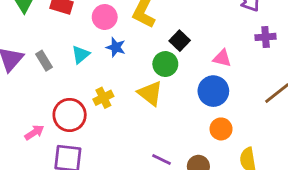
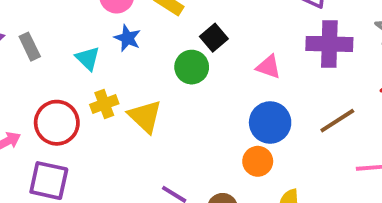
purple cross: (266, 37) -> (329, 44), size x1.6
cyan triangle: (81, 55) -> (88, 58), moved, turned -42
blue circle: (213, 91) -> (270, 123), moved
yellow triangle: (150, 93) -> (145, 116), moved

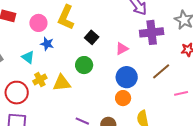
green circle: (192, 67) -> (84, 65), moved
pink triangle: (269, 67) -> (122, 49), turned -40
yellow triangle: (145, 116) -> (62, 83), turned -42

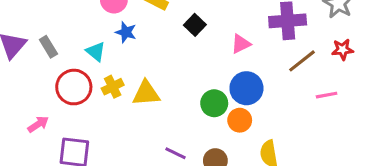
green circle: (84, 65) -> (214, 103), moved
brown line: (161, 71) -> (302, 61), moved
red circle: (17, 93) -> (74, 87), moved
pink line: (181, 93) -> (327, 95), moved

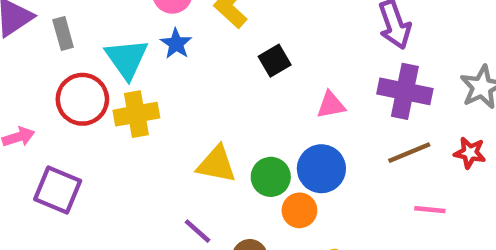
cyan triangle: (96, 52) -> (127, 59), size x1.5
yellow cross: (113, 87) -> (136, 114), size x1.4
yellow triangle: (146, 93) -> (216, 164), moved

